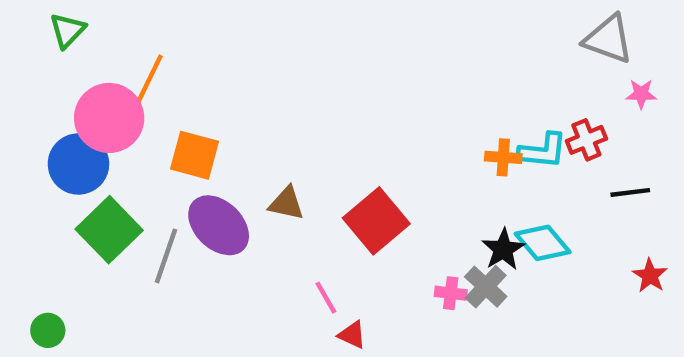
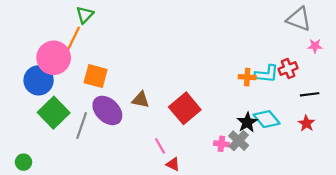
green triangle: (68, 30) -> (85, 15), moved
red star: (650, 276) -> (306, 123), moved

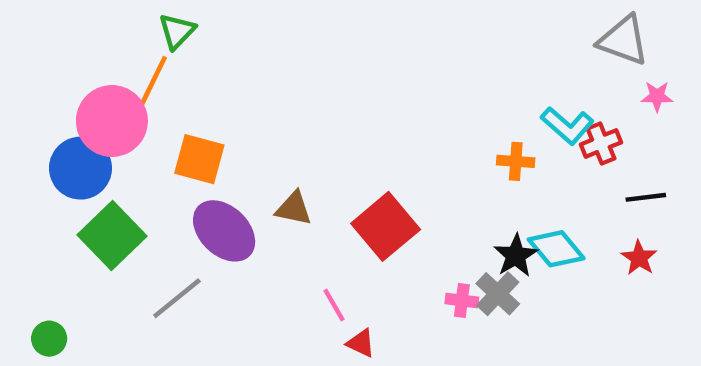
cyan L-shape: (267, 74) -> (567, 125), moved, turned 35
gray line: (82, 126) -> (177, 298), moved, turned 32

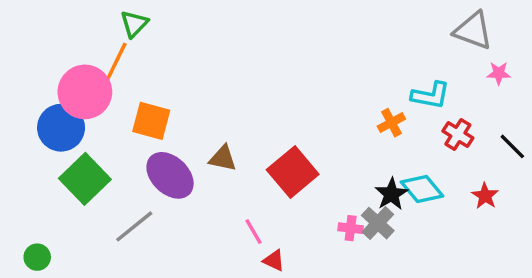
cyan L-shape: (567, 125) -> (431, 95), turned -30
red cross: (601, 143) -> (458, 135), moved, turned -36
orange cross: (516, 161) -> (391, 123), turned -32
black line: (646, 197) -> (512, 146), moved, turned 52

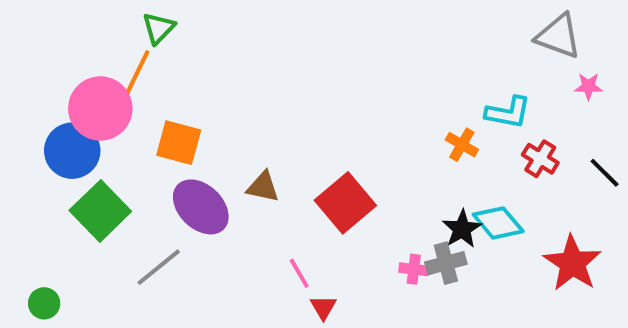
orange cross: (391, 123) -> (462, 145), turned -32
red star: (485, 196) -> (572, 263), moved, size x1.8
gray cross: (378, 223) -> (446, 263), turned 32
red triangle: (274, 261) -> (323, 307), turned 35

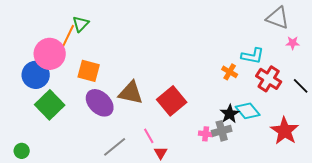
green triangle: (159, 28) -> (81, 24), moved
red cross: (540, 159) -> (269, 79), size x1.4
brown triangle: (263, 187) -> (131, 93), size x1.5
gray line: (159, 267) -> (115, 147), moved

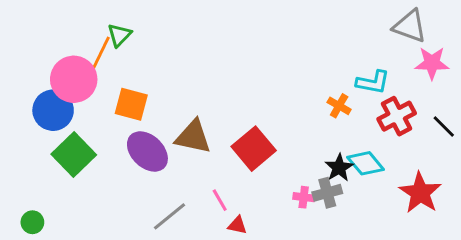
pink star: (293, 43) -> (432, 63), size x1.6
red cross: (269, 79) -> (397, 116), turned 30
red triangle: (161, 153) -> (237, 225), turned -48

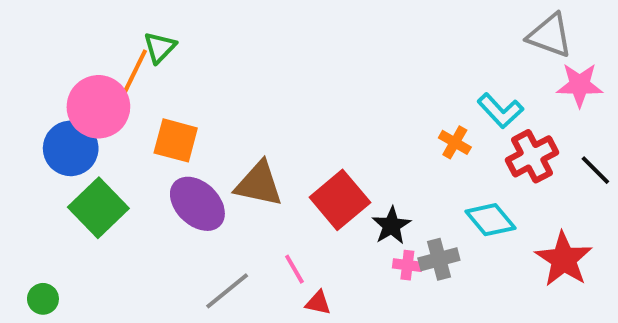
cyan L-shape: (373, 82) -> (500, 111), turned 36
black star: (339, 168) -> (391, 226), moved

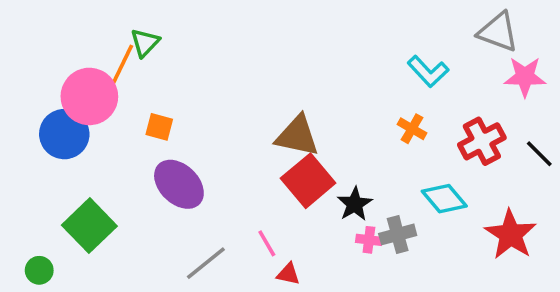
cyan L-shape: (500, 111) -> (428, 71), moved
orange square: (176, 140) -> (159, 127), size x0.7
brown triangle: (259, 184) -> (297, 136), moved
green square: (98, 208) -> (89, 226), moved

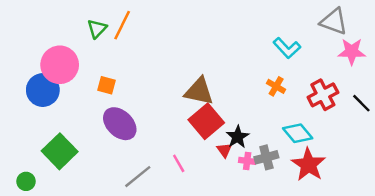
orange line: (122, 66) -> (122, 25), moved
red star: (511, 234) -> (308, 165), moved
red triangle: (288, 274) -> (224, 150), moved, turned 42

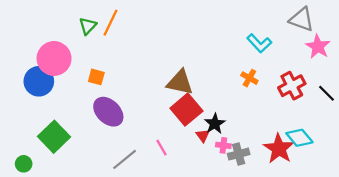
pink star: (352, 52) -> (318, 47), turned 30
cyan diamond: (298, 133) -> (299, 138), moved
gray cross: (266, 157) -> (239, 154), moved

